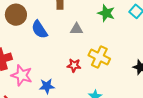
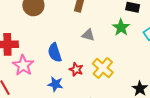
blue semicircle: (39, 29) -> (55, 53), moved
blue star: (47, 86) -> (55, 84), moved

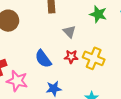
gray triangle: (88, 35) -> (69, 32), turned 48
red star: (76, 69) -> (71, 57), moved

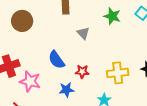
red star: (71, 57) -> (82, 72), moved
yellow cross: (94, 58) -> (118, 73), moved, turned -30

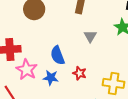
blue star: (66, 90) -> (51, 78), moved

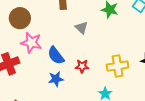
pink star: (27, 70) -> (31, 43), moved

